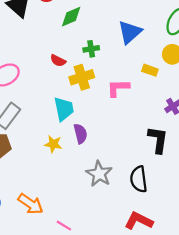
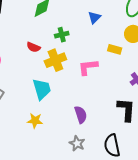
blue triangle: (130, 32) -> (94, 17), size x0.6
purple semicircle: (80, 134) -> (81, 115), moved
gray star: (99, 174) -> (77, 143), size x0.7

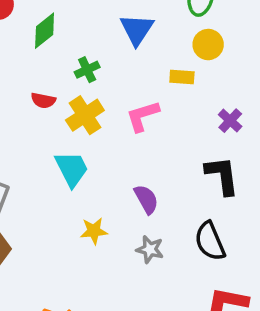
blue triangle: (94, 17) -> (137, 29), size x1.5
yellow star: (35, 121) -> (94, 231), moved

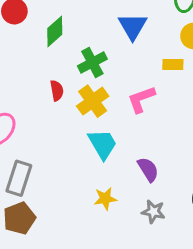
green cross: (87, 70) -> (92, 63), size x1.4
red semicircle: (43, 100) -> (57, 90), turned -108
cyan trapezoid: (72, 169) -> (102, 144), moved

